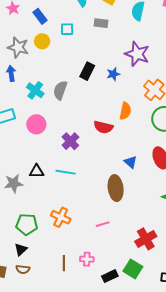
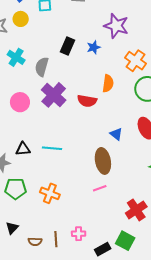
cyan cross: (35, 90) -> (16, 57), moved
purple cross: (70, 141) -> (54, 95), moved, size x1.4
green pentagon: (27, 224) -> (16, 189), moved
pink line: (103, 224) -> (100, 188), moved
brown semicircle: (23, 269) -> (35, 241), moved

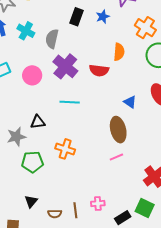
cyan line: (52, 148) -> (70, 102), moved
orange cross: (50, 193) -> (65, 149), moved

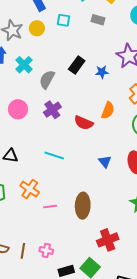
purple cross: (65, 66) -> (52, 110), size x0.7
cyan line: (70, 102) -> (54, 156), moved
brown ellipse: (118, 130) -> (83, 206), moved
pink line: (116, 157) -> (50, 207), moved

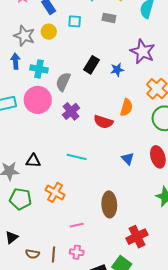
cyan cross: (24, 65) -> (39, 69), turned -30
pink circle: (18, 109) -> (38, 100), moved, size x1.4
pink line: (50, 207) -> (77, 225), moved

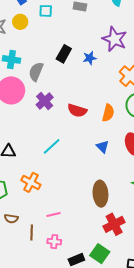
orange semicircle: (126, 107) -> (108, 113), moved
cyan line: (77, 157) -> (52, 146), turned -54
brown ellipse: (109, 204) -> (100, 194), moved
brown semicircle: (32, 254) -> (11, 219), moved
brown line: (53, 255) -> (32, 233), moved

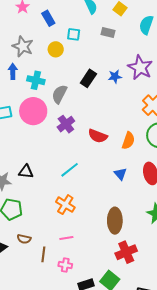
yellow circle: (20, 22) -> (56, 49), moved
blue star: (90, 58) -> (115, 77), moved
orange cross: (31, 182) -> (65, 205), moved

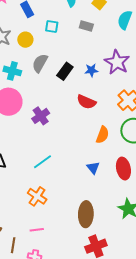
yellow circle: (56, 49) -> (25, 40), moved
gray semicircle: (59, 94) -> (40, 63), moved
red semicircle: (98, 136) -> (86, 102), moved

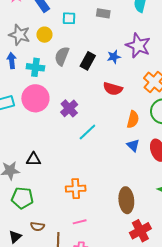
cyan line: (42, 162) -> (87, 132), moved
blue triangle: (93, 168) -> (133, 145), moved
orange cross: (37, 196) -> (76, 189), turned -30

